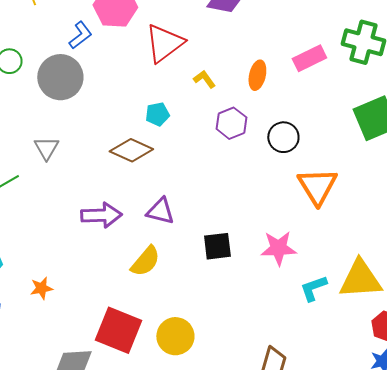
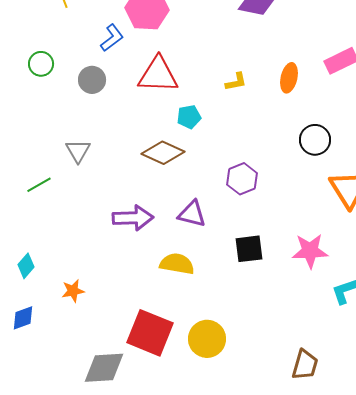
red triangle: (164, 43) -> (158, 75), moved, turned 39
gray circle: (60, 77) -> (92, 80), size x0.6
yellow L-shape: (204, 79) -> (236, 82), turned 115
purple hexagon: (231, 123) -> (242, 179), moved
yellow semicircle: (145, 261) -> (177, 264), turned -120

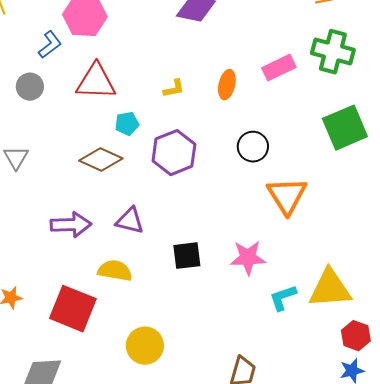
purple hexagon: (242, 179) -> (174, 153), moved, size x1.4
red square: (150, 333) -> (73, 309), moved

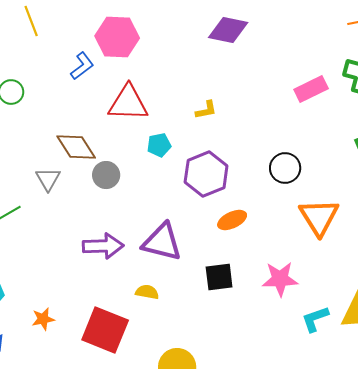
orange ellipse: (227, 85) -> (232, 220), moved, turned 52
gray circle: (30, 87) -> (106, 175), moved
brown diamond: (101, 160) -> (76, 147), moved, turned 33
purple triangle: (130, 221) -> (162, 242), size x1.4
yellow semicircle: (115, 271) -> (147, 292), size x0.7

